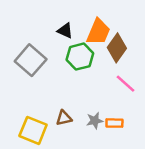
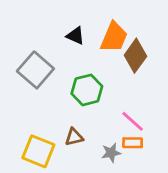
green hexagon: (80, 57) -> (87, 90), moved
pink line: (125, 84) -> (133, 121), moved
gray star: (95, 121) -> (111, 153), moved

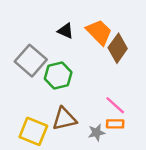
orange trapezoid: (114, 37) -> (99, 32), turned -68
green hexagon: (87, 90) -> (58, 75), moved
brown triangle: (74, 137) -> (64, 119), size x1.5

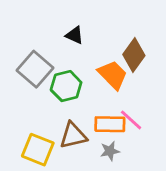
orange trapezoid: (99, 32) -> (113, 75), moved
orange rectangle: (115, 124) -> (110, 124), moved, size x1.5

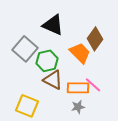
black triangle: (75, 35) -> (53, 25), size x1.6
brown triangle: (73, 135) -> (53, 80), moved, turned 40

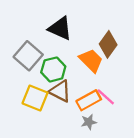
orange rectangle: (78, 88) -> (89, 100), turned -30
yellow square: (27, 106) -> (35, 98), moved

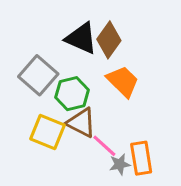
brown diamond: (108, 44) -> (109, 40), moved
pink line: (106, 97) -> (104, 146), moved
orange rectangle: (89, 100) -> (141, 158), moved, turned -70

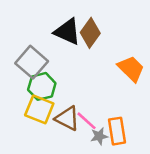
orange trapezoid: (123, 81) -> (131, 69), moved
green hexagon: (72, 94) -> (42, 86), moved
brown triangle: (81, 123) -> (67, 118), moved

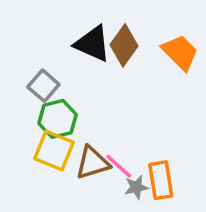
gray square: (32, 62) -> (43, 86), size x0.7
orange trapezoid: (131, 69) -> (180, 52), moved
brown triangle: (67, 118) -> (92, 163), turned -44

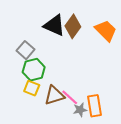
yellow square: (54, 150) -> (32, 88), size x0.7

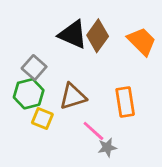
green hexagon: (34, 70) -> (29, 94), moved
brown triangle: (54, 95) -> (73, 96), moved
orange rectangle: (94, 106) -> (125, 102), moved

